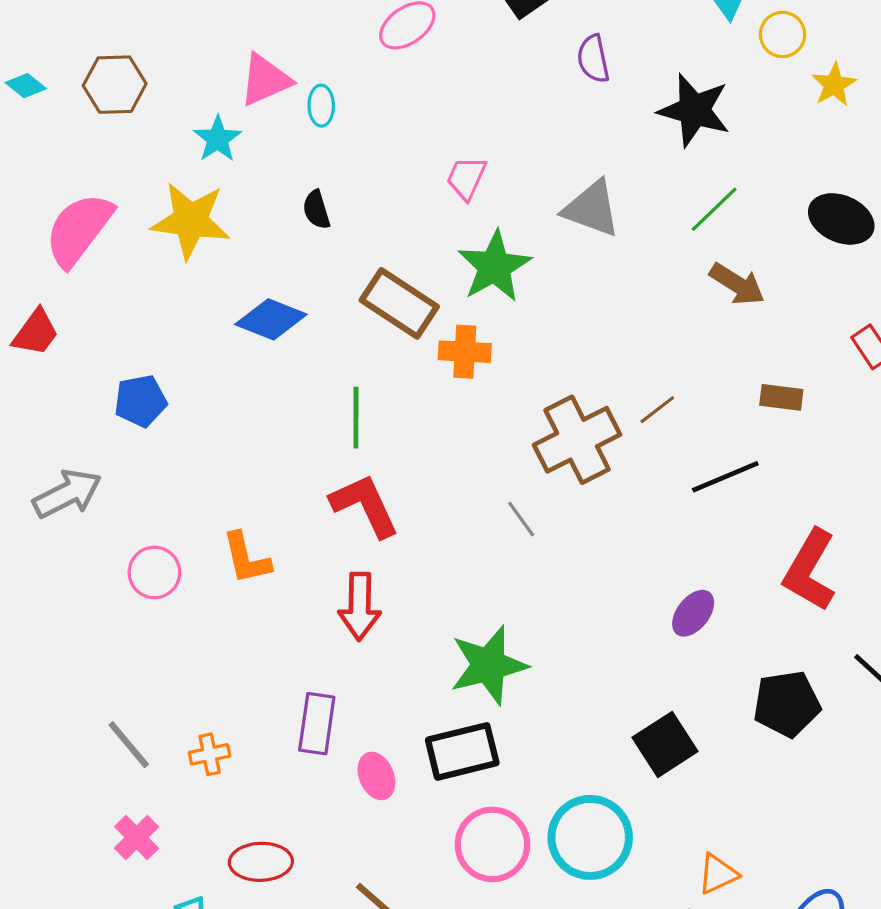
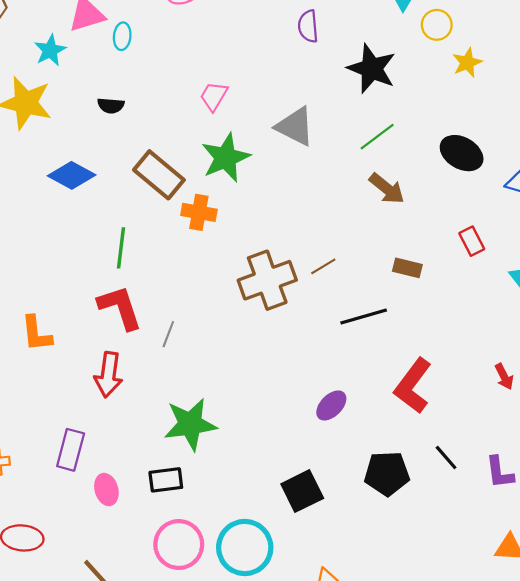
black semicircle: (316, 210) -> (111, 106), turned -75
gray line: (521, 519) -> (168, 334), moved, turned 50
black rectangle: (462, 751) -> (166, 480), size x0.7

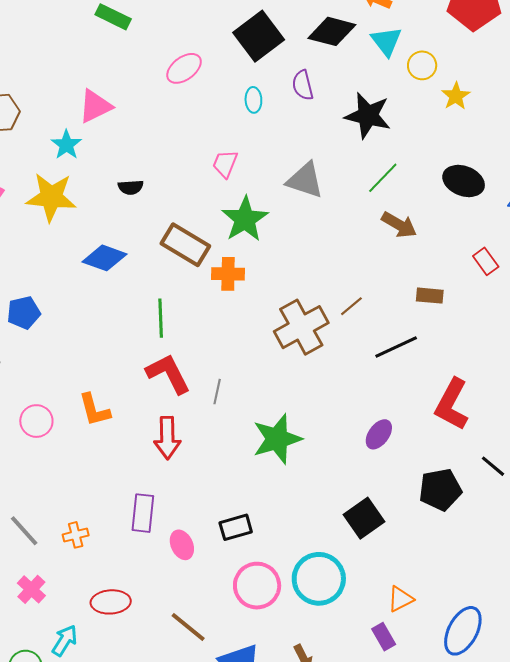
cyan ellipse: (122, 36) -> (253, 100), moved
green star: (190, 424) -> (277, 439), moved

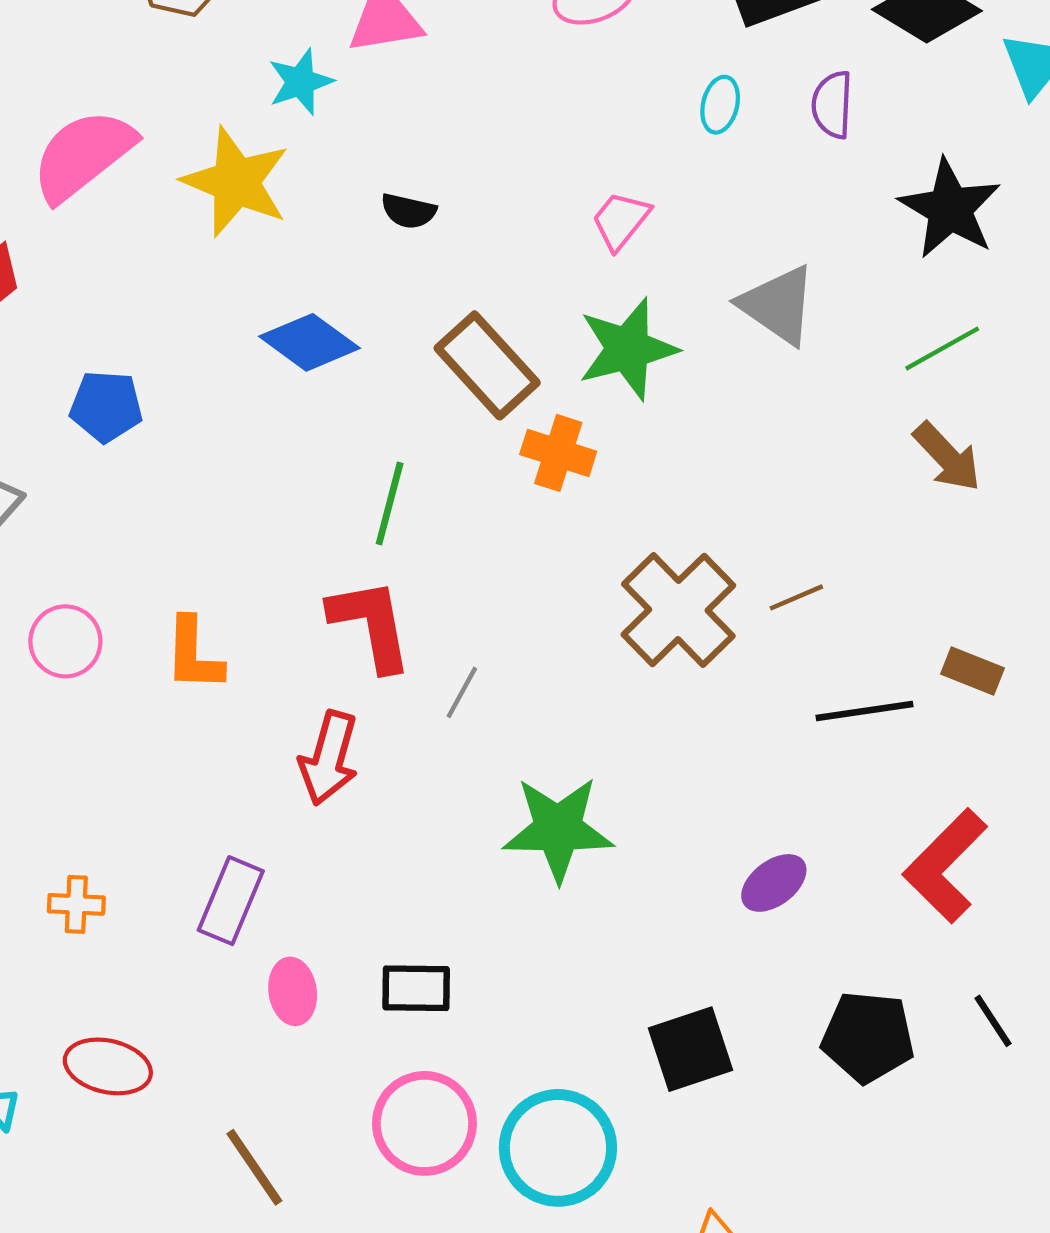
brown rectangle: (430, 296) -> (972, 671), moved
brown cross: (301, 327) -> (678, 610), turned -32

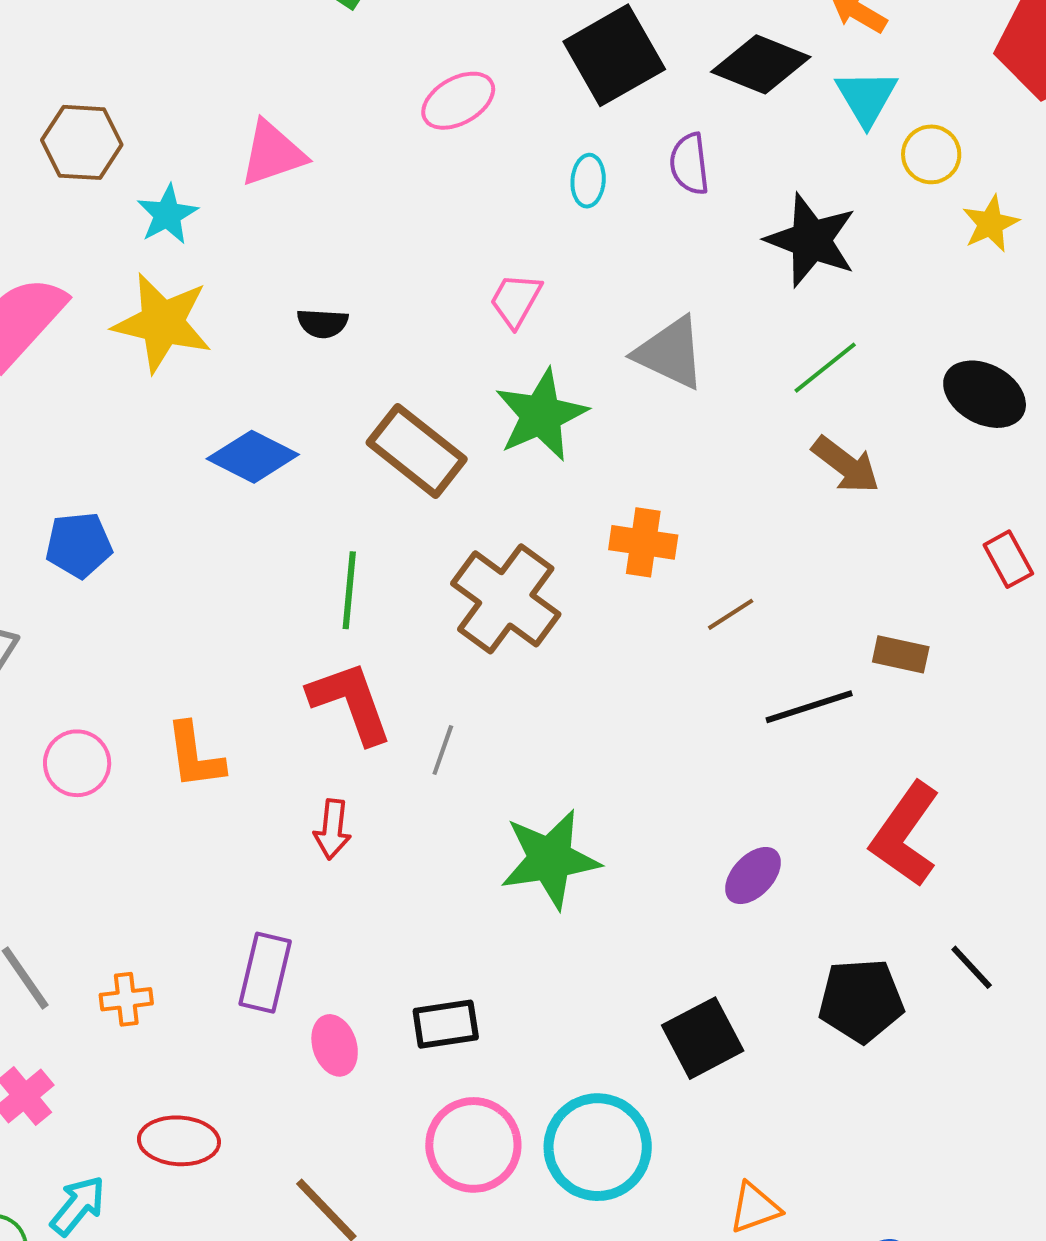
cyan star: (301, 82) -> (167, 214), moved
orange cross: (558, 453) -> (643, 542), moved
brown cross: (678, 610) -> (506, 599), moved
red arrow: (329, 758) -> (332, 829), size x0.7

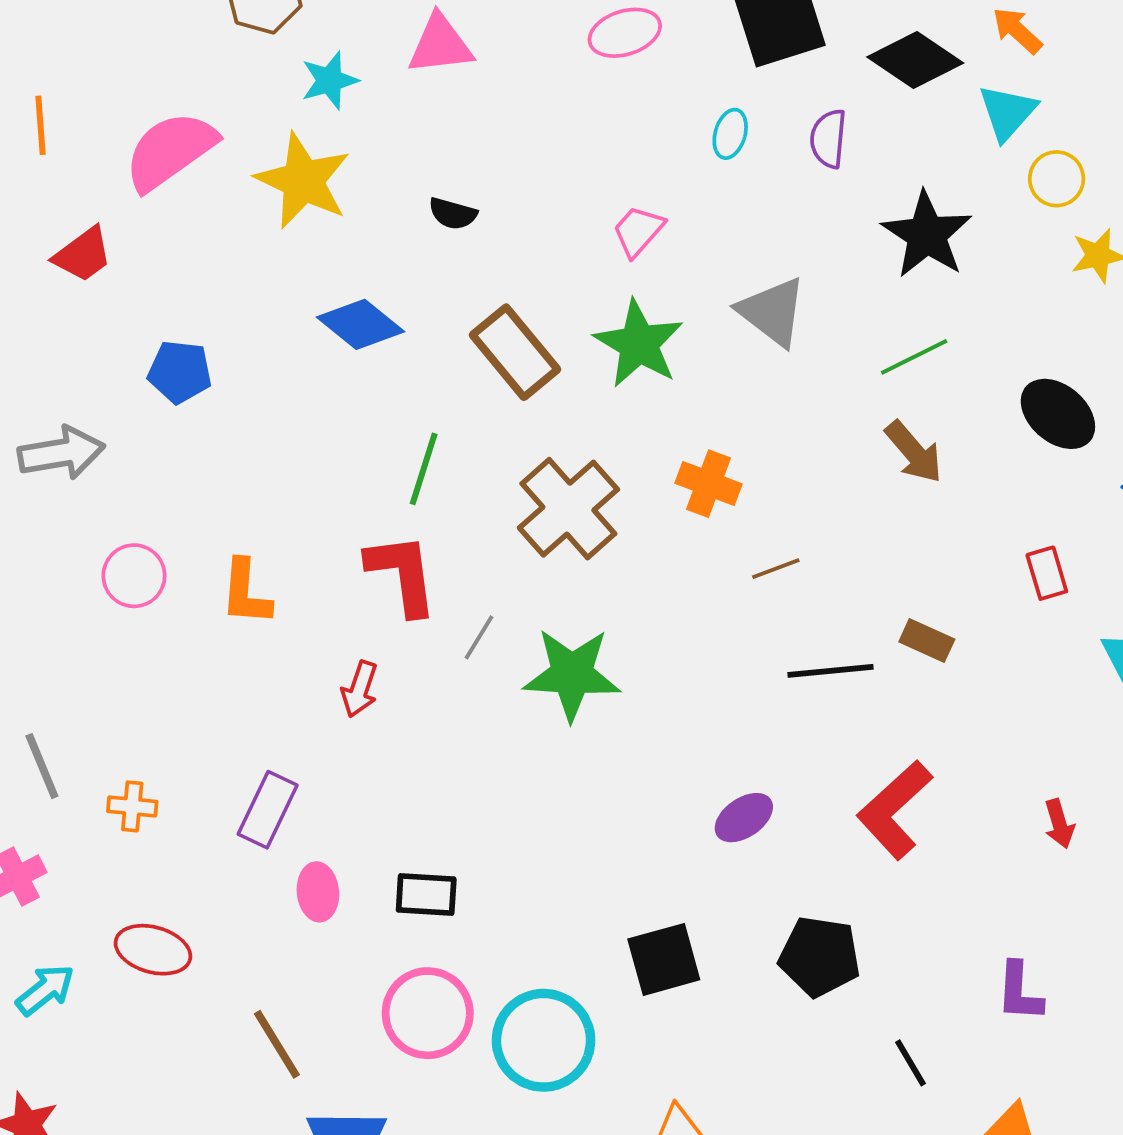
green star: (541, 415) -> (639, 344), turned -30
green star: (550, 859) -> (572, 674), moved
black line: (972, 967) -> (911, 1063), moved

